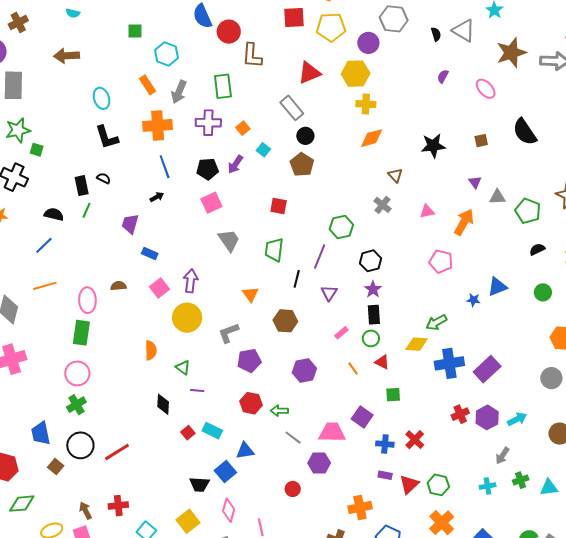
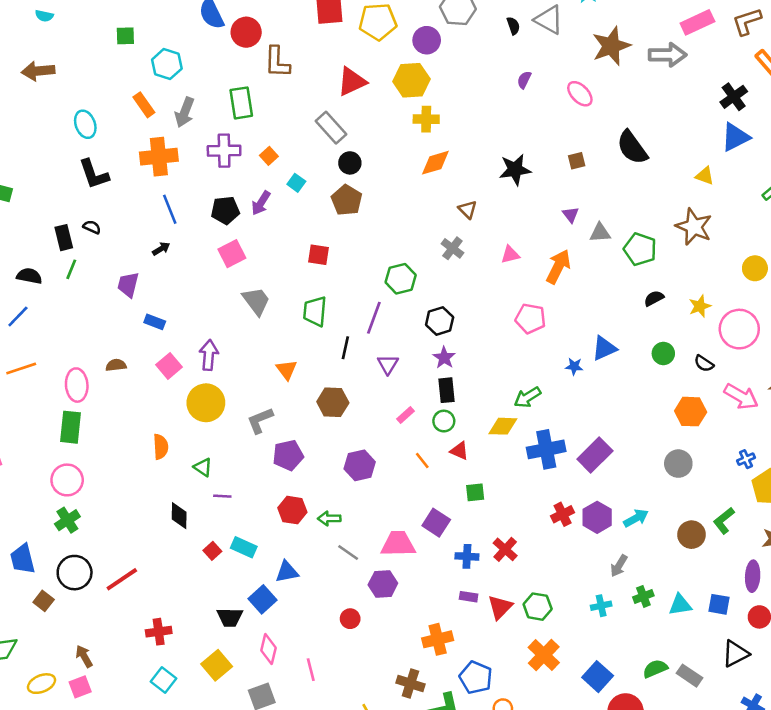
red cross: (118, 506) -> (159, 632), moved

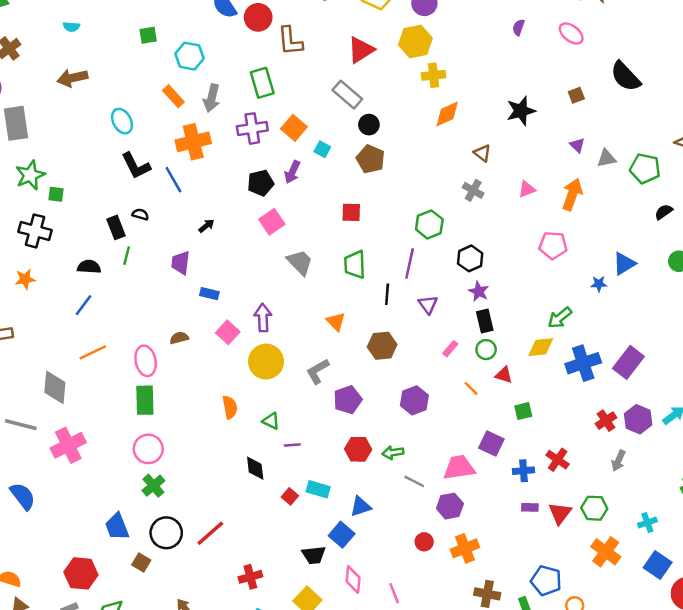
orange square: (269, 156) -> (294, 128), size x1.5
blue line: (170, 209) -> (173, 180), moved
gray arrow: (619, 566) -> (618, 461), moved
cyan cross: (601, 606) -> (647, 523), moved
orange cross: (438, 639) -> (465, 548), moved

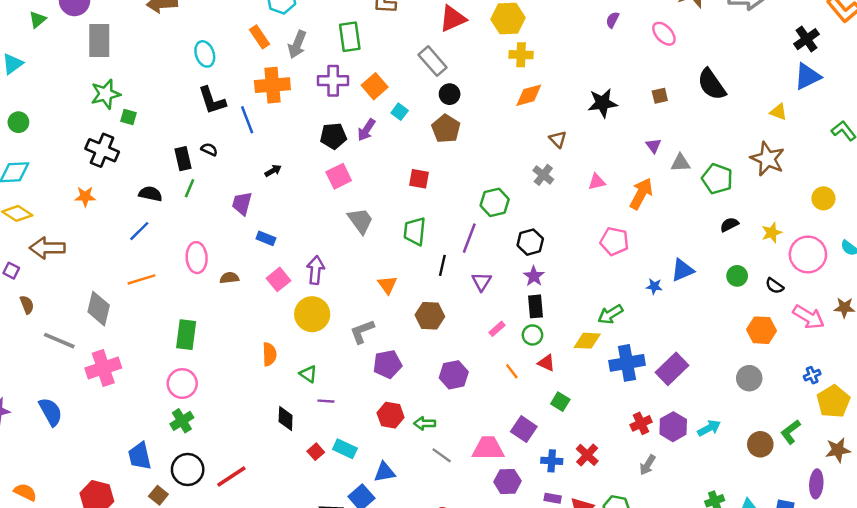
pink ellipse: (146, 361) -> (197, 258), moved
green square: (523, 411) -> (560, 402), turned 36
purple hexagon: (450, 506) -> (507, 481), moved

